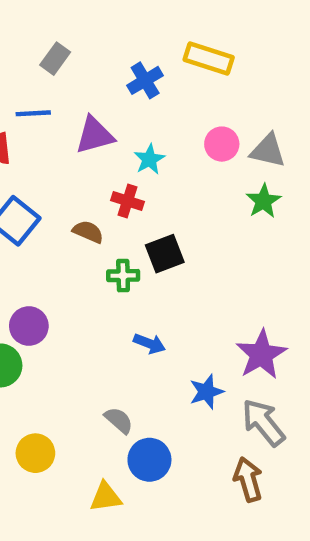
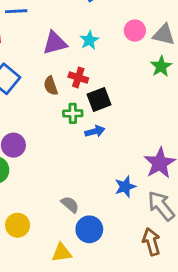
purple triangle: (95, 135) -> (55, 43), moved
red cross: (128, 201) -> (78, 77), moved
brown semicircle: (88, 232) -> (51, 86), turned -132
blue arrow: (149, 344) -> (95, 131), moved, turned -36

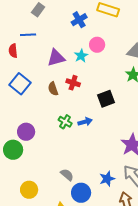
pink circle: (135, 31) -> (97, 45), moved
black square: (99, 100) -> (106, 99), moved
green cross: (73, 113) -> (65, 122), moved, turned 32
blue star: (125, 187) -> (107, 179), moved

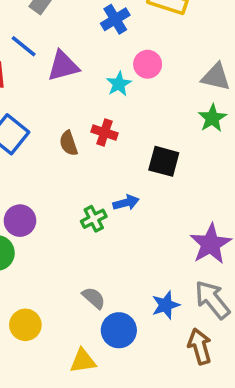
blue line: (28, 35) -> (24, 46), turned 42
purple triangle: (56, 58) -> (63, 66), moved
black square: (106, 99) -> (164, 161), turned 36
green cross: (65, 122) -> (94, 219), moved, turned 32

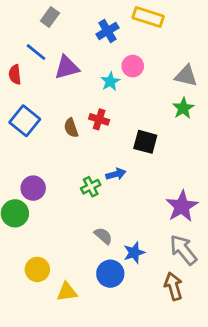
gray semicircle: (94, 298) -> (103, 236), moved
blue star: (166, 305) -> (134, 253), moved
yellow triangle: (83, 361) -> (67, 292), moved

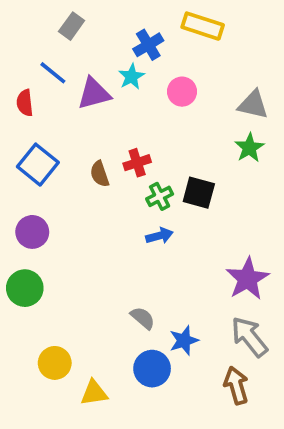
cyan star: (110, 82) -> (131, 77), moved
red cross: (99, 119) -> (137, 163), turned -36
green cross: (91, 187) -> (160, 196), moved
purple circle: (33, 188) -> (32, 232), moved

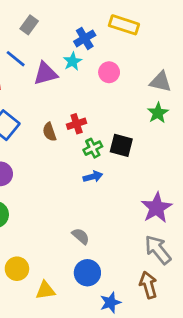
blue star: (184, 340) -> (110, 303), moved

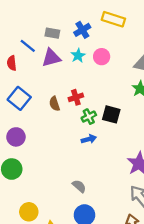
gray rectangle: (29, 25) -> (52, 33), moved, turned 64
cyan star: (72, 61) -> (78, 56), moved

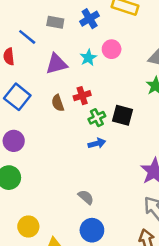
cyan star: (78, 56) -> (88, 58), moved
purple triangle: (51, 58) -> (56, 64), moved

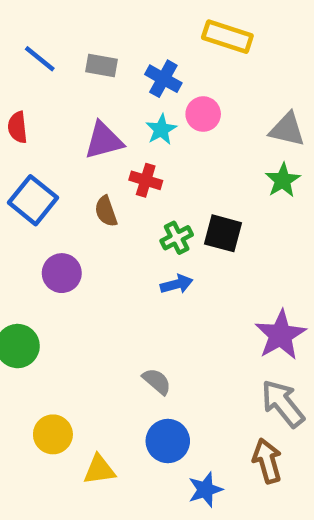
blue cross: (90, 19) -> (163, 79), moved, turned -30
blue line: (27, 37) -> (40, 59), moved
red cross: (82, 96) -> (146, 180), moved, turned 35
purple circle: (14, 141) -> (62, 273), moved

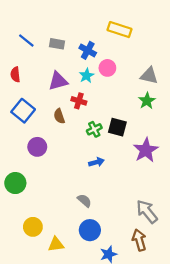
blue arrow: (177, 284) -> (96, 162), moved
purple star: (280, 335) -> (146, 150), moved

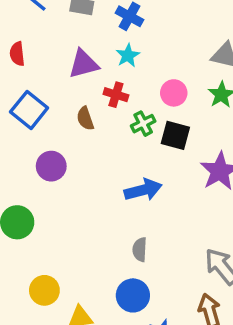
pink circle: (107, 68) -> (174, 93), moved
green cross: (94, 129) -> (143, 124), moved
blue arrow: (96, 162) -> (143, 190), size x1.5
gray semicircle: (84, 201) -> (140, 250), moved, turned -128

